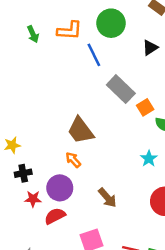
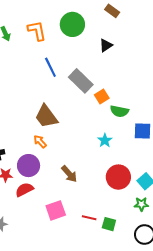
orange L-shape: (70, 30) -> (37, 31), turned -105
blue line: (94, 55) -> (50, 67), moved

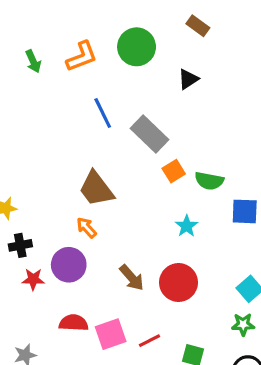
orange L-shape: (37, 31) -> (82, 57), turned 80
orange square: (102, 97) -> (174, 171), moved
red circle: (118, 177) -> (179, 283), moved
red semicircle: (24, 190) -> (74, 323), moved, turned 30
red line: (89, 218) -> (149, 341), moved, turned -40

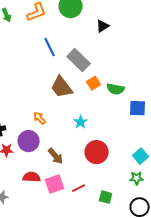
brown trapezoid: (96, 189) -> (62, 87), moved
cyan star: (187, 226) -> (81, 122), moved
brown arrow: (132, 278) -> (56, 156), moved

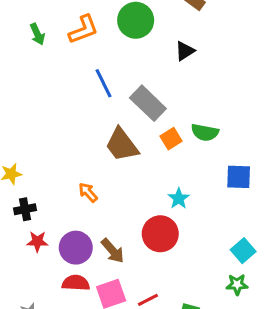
green semicircle: (116, 89) -> (205, 132), moved
cyan star: (81, 122) -> (179, 198), moved
purple circle: (29, 141) -> (76, 248), moved
red circle: (97, 152) -> (160, 234), moved

